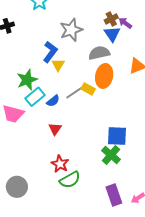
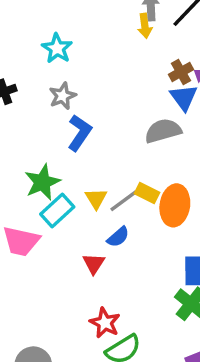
gray star: (71, 30) -> (63, 96), moved, size x0.7
yellow triangle: (58, 65) -> (96, 199), moved
orange ellipse: (104, 76) -> (175, 205), moved
blue semicircle: (53, 101) -> (118, 237), moved

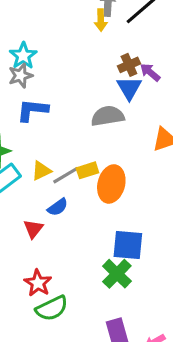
cyan star: (57, 48) -> (23, 56), moved
blue L-shape: (79, 133) -> (32, 110), turned -124
yellow rectangle: (147, 193) -> (87, 170), turned -50
yellow triangle: (96, 199) -> (41, 171), turned 30

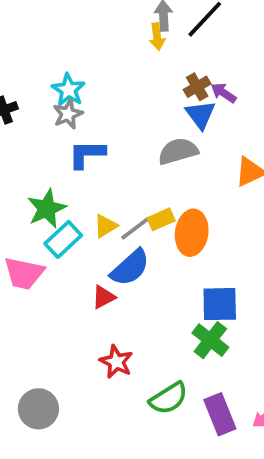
blue semicircle: (58, 207) -> (130, 268), size x1.6
red triangle: (33, 229) -> (104, 297), turned 30
green semicircle: (52, 308) -> (169, 398), moved

